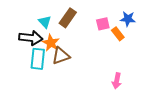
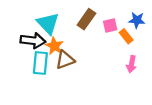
brown rectangle: (68, 18) -> (86, 19), moved
cyan triangle: (45, 22) -> (48, 23), size x1.6
pink arrow: (117, 81) -> (132, 64), moved

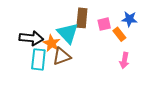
brown rectangle: (86, 19) -> (82, 18), turned -30
cyan triangle: (48, 23) -> (68, 33), moved

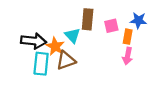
cyan triangle: (68, 33) -> (72, 36), size x0.7
orange rectangle: (119, 34) -> (128, 37), turned 48
pink arrow: (124, 60) -> (128, 56), moved

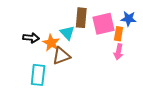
pink square: (111, 26) -> (103, 24), size x1.6
black arrow: (33, 41) -> (31, 38), size x0.7
cyan rectangle: (41, 64) -> (38, 75), moved

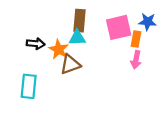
brown rectangle: (81, 18) -> (79, 21), moved
cyan triangle: (67, 33) -> (77, 38), turned -49
cyan rectangle: (38, 75) -> (29, 86), moved

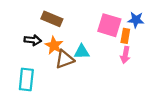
brown rectangle: (79, 21) -> (52, 19), moved, turned -72
pink square: (119, 27) -> (109, 25), turned 30
cyan triangle: (77, 38) -> (82, 52), moved

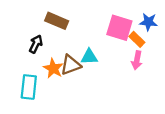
orange rectangle: (125, 36) -> (137, 39), turned -56
black arrow: (33, 40) -> (36, 44), turned -70
orange star: (54, 45) -> (53, 68), moved

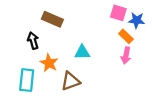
pink square: (119, 28) -> (118, 13), moved, size x0.7
black arrow: (36, 44) -> (33, 41), turned -42
brown triangle: (71, 65) -> (70, 81), moved

